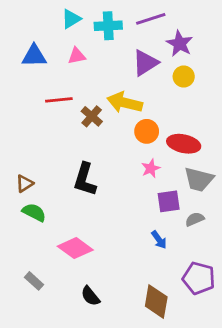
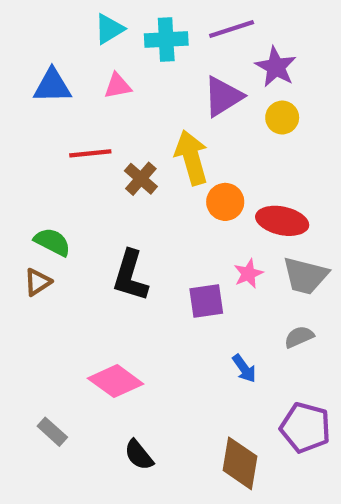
yellow arrow: (125, 103) -> (191, 158), turned 60
pink star: (151, 168) -> (248, 274), moved
purple square: (169, 201) -> (206, 301), moved
green semicircle: (34, 212) -> (52, 242), moved

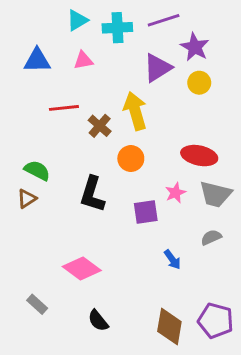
orange circle: (225, 202) -> (131, 159), moved
purple pentagon: (305, 428) -> (216, 321), moved

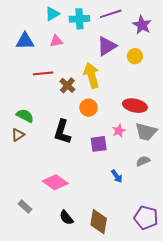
purple star: (195, 47) -> (142, 25), moved
brown diamond: (169, 327) -> (99, 222), moved

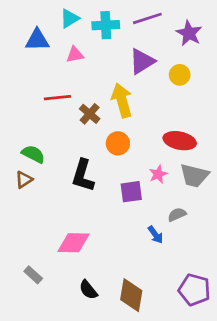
blue triangle: (25, 41) -> (37, 40), moved
gray semicircle: (143, 161) -> (177, 215), moved
pink diamond: (55, 182) -> (74, 243), turned -35

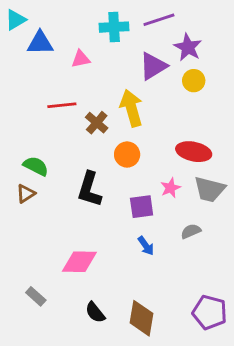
cyan triangle: (69, 18) -> (16, 20), moved
purple star: (189, 33) -> (188, 47), moved
blue arrow: (155, 235) -> (146, 246), moved

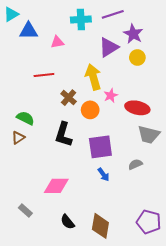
brown cross: (97, 123) -> (69, 98), moved
pink star: (171, 188) -> (111, 96), moved
purple square: (142, 207) -> (100, 147), size x1.4

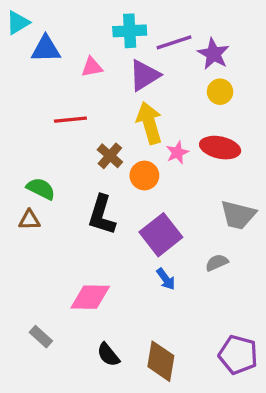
purple line: (113, 14) -> (174, 42), moved
purple triangle: (109, 47) -> (144, 75), moved
red ellipse: (137, 108) -> (220, 148), moved
brown triangle: (18, 138) -> (29, 220), turned 32
purple square: (100, 147) -> (161, 235), turned -30

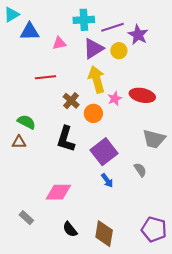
yellow circle: (220, 92) -> (119, 51), moved
gray semicircle: (217, 263) -> (140, 170), turned 80

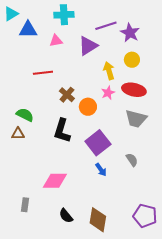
cyan cross: (84, 20) -> (64, 15), moved
yellow circle: (119, 51) -> (132, 60), moved
yellow arrow: (97, 79) -> (109, 71), moved, size x0.7
gray trapezoid: (154, 139) -> (136, 119), moved
gray rectangle: (26, 218) -> (25, 205), turned 56

